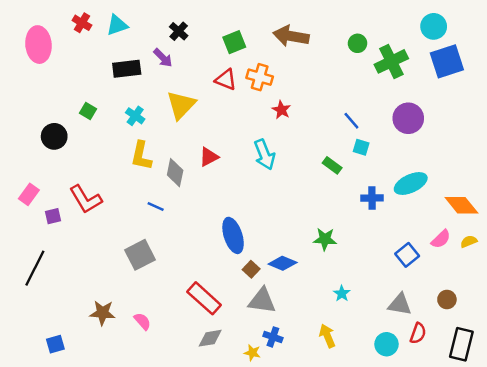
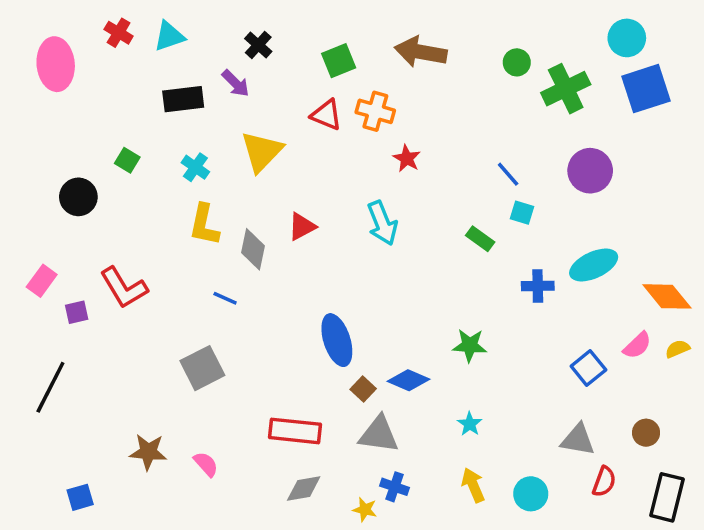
cyan star: (342, 293) -> (470, 424), moved
red rectangle: (204, 298) -> (295, 431), turned -36
cyan circle: (387, 344) -> (531, 494), moved

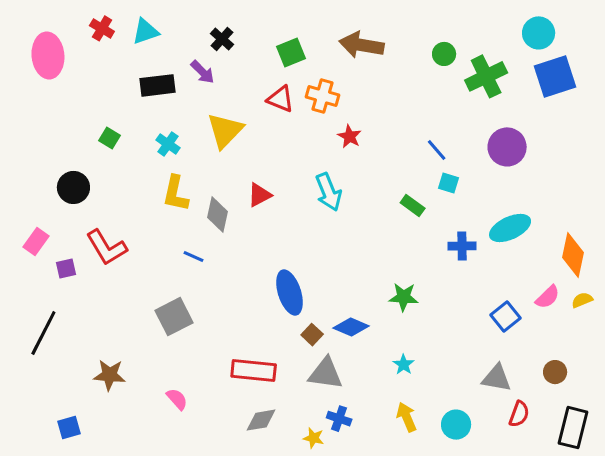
black circle: (78, 197) -> (73, 187), moved
orange diamond: (667, 296) -> (573, 255), turned 51
brown star: (148, 452) -> (109, 375), moved

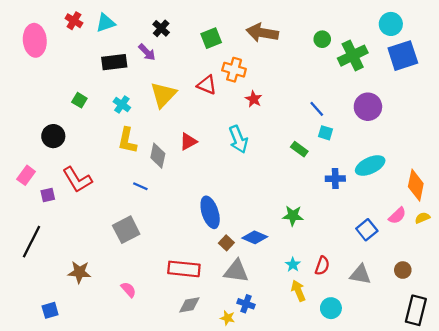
red triangle: (281, 99) -> (207, 85), moved
red semicircle: (519, 414) -> (322, 266), moved
yellow arrow: (407, 417) -> (298, 291), moved

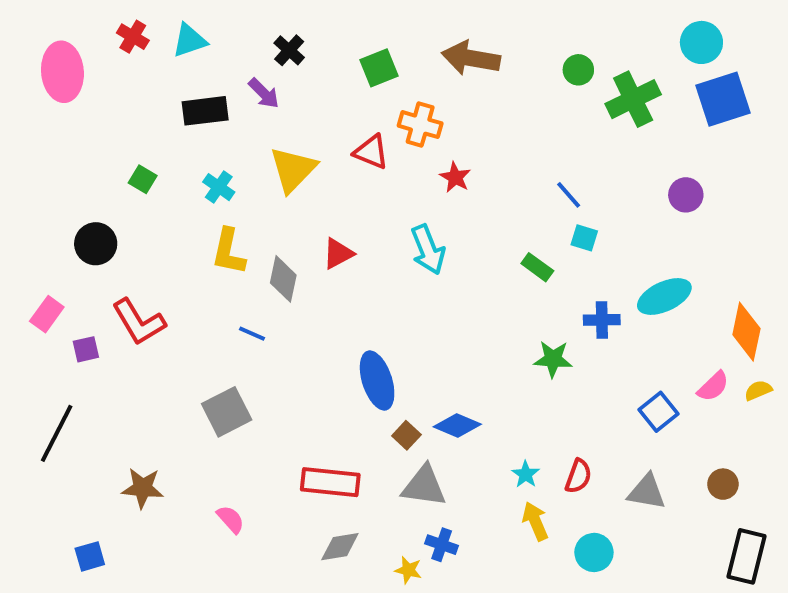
purple circle: (368, 107) -> (686, 195), moved, size x0.7
green star: (293, 216) -> (553, 359), moved

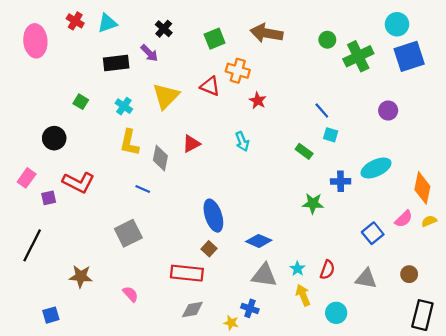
cyan arrow: (428, 250) -> (242, 141), size x0.7
red L-shape: (139, 322) -> (79, 182), turned -32
brown square: (406, 435) -> (209, 249), moved
gray triangle: (424, 486) -> (264, 275), moved

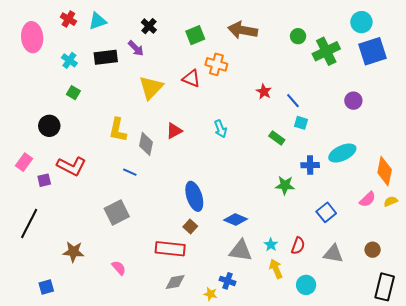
red star: (258, 101) -> (264, 92), moved
cyan cross: (124, 106) -> (69, 60), moved
blue square: (373, 233) -> (326, 212), moved

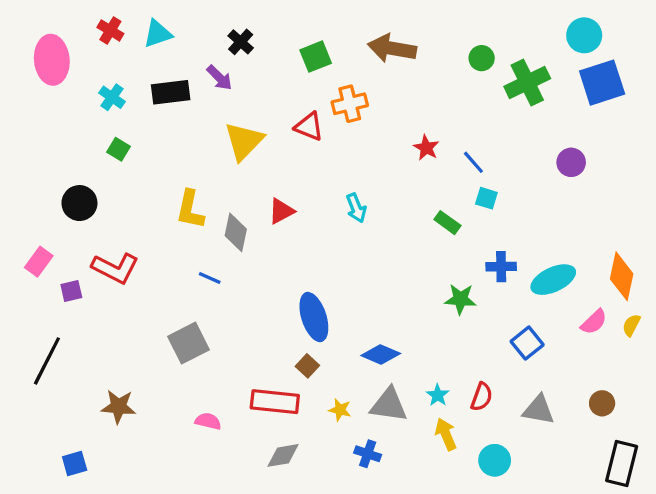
orange cross: (216, 64) -> (350, 104), turned -30
cyan ellipse: (342, 153) -> (553, 280), moved
yellow semicircle: (391, 201) -> (631, 325), turned -40
pink semicircle: (119, 268) -> (208, 421), moved, turned -35
yellow star: (210, 294) -> (340, 410), moved

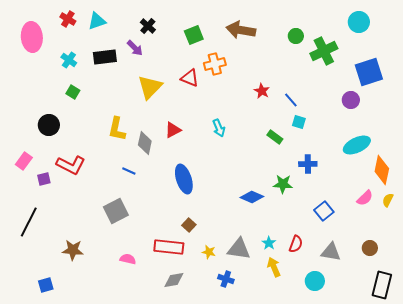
blue square: (602, 83) -> (369, 72), moved
cyan ellipse: (553, 280) -> (357, 145), moved
blue ellipse: (314, 317) -> (184, 179), moved
blue diamond: (381, 354) -> (252, 197), moved
cyan circle: (495, 460) -> (315, 281), moved

